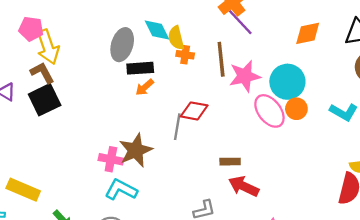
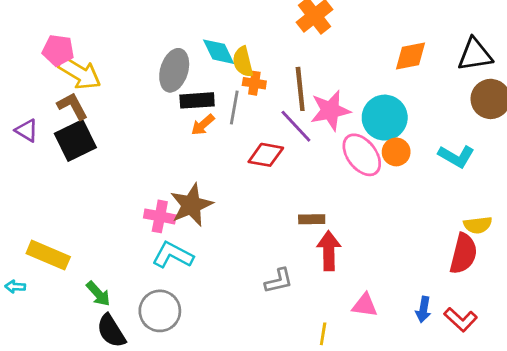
purple line: (240, 22) -> (296, 126), moved
yellow arrow: (48, 47) -> (80, 73), turned -40
gray line: (177, 127) -> (234, 108), moved
red arrow: (244, 186) -> (329, 251), turned 64

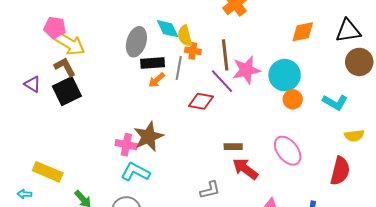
pink ellipse: (362, 155) -> (288, 151), moved
yellow semicircle: (478, 225) -> (354, 136), moved
red arrow: (329, 251) -> (245, 169), turned -52

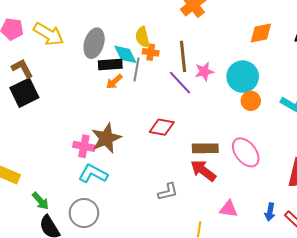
cyan diamond: (168, 29) -> (125, 54), moved
yellow arrow: (70, 44) -> (49, 34), moved
pink star: (246, 70) -> (204, 71), size x0.7
red diamond: (201, 101) -> (162, 127), moved
brown rectangle: (233, 147) -> (205, 148), moved, size x1.4

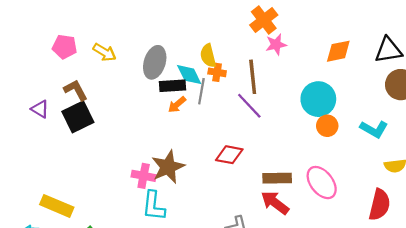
yellow arrow: (49, 34) -> (105, 52), size x0.7
pink star: (204, 71) -> (276, 45), moved
cyan L-shape: (93, 174) -> (154, 206), turned -112

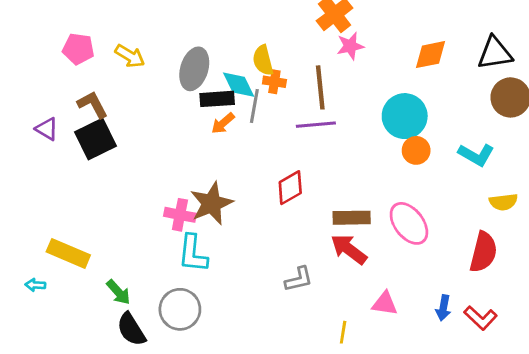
purple line: (249, 106) -> (316, 125), turned -52
red diamond: (229, 155) -> (290, 188), turned -40

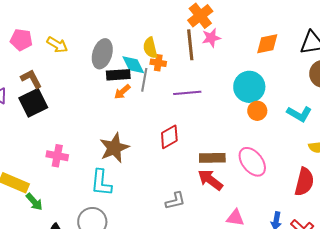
brown line: (320, 87) -> (190, 45), moved
pink cross: (180, 215) -> (57, 156), moved
green arrow: (118, 292) -> (34, 202), moved

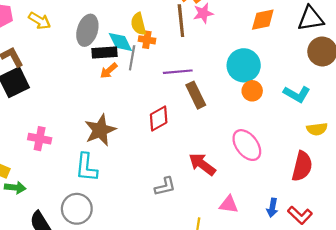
brown rectangle: (212, 158) -> (196, 95), moved, turned 65
green arrow: (34, 202) -> (15, 188), turned -42

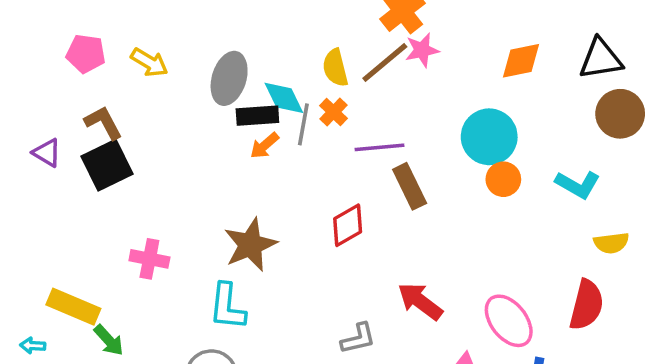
brown line: (181, 21) -> (385, 62), turned 56
yellow semicircle: (138, 24) -> (335, 68), moved
orange cross: (147, 40) -> (333, 112), moved, turned 35
pink ellipse: (247, 145) -> (509, 321), moved
green arrow: (15, 188) -> (109, 340), turned 42

